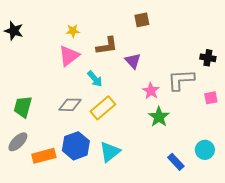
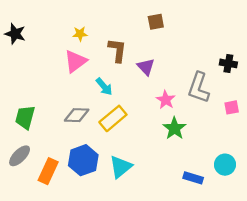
brown L-shape: (107, 46) -> (117, 50), turned -75
gray L-shape: (181, 80) -> (199, 88), turned -68
orange rectangle: (44, 156) -> (48, 171), turned -50
blue rectangle: (176, 162) -> (193, 178), turned -30

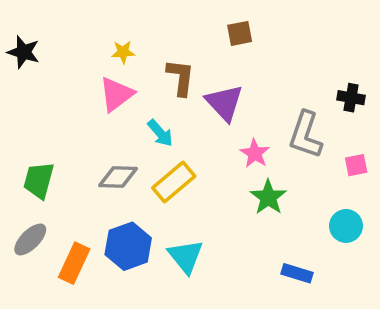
purple triangle: (146, 67) -> (224, 103), size x1.4
cyan circle: (225, 165) -> (346, 226), moved
cyan triangle: (121, 167) -> (186, 256), turned -30

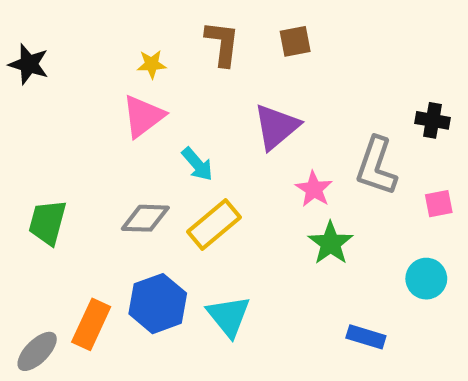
brown L-shape: (181, 77) -> (222, 43), moved
purple triangle: (224, 103) -> (276, 127), turned 33
gray ellipse: (30, 239) -> (37, 351), moved

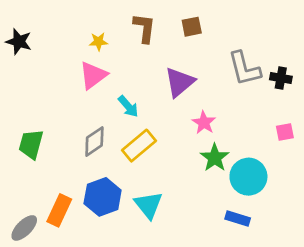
gray L-shape: (376, 166) -> (244, 69), moved, turned -33
gray diamond: (145, 218) -> (94, 141), turned -36
cyan circle: (426, 279) -> (248, 177), moved, size x1.4

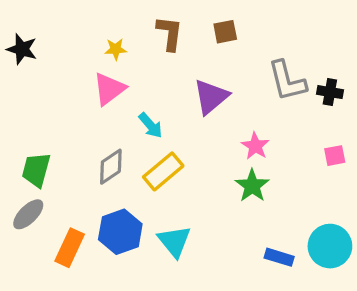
pink star: (204, 123) -> (255, 146), moved
cyan circle: (248, 177) -> (330, 246), moved
gray ellipse: (24, 228) -> (28, 214), moved

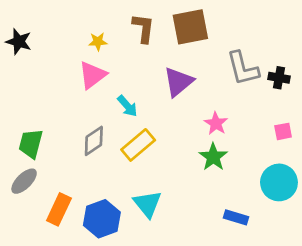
brown square: (225, 32) -> (190, 27), size x1.8
blue hexagon: (120, 232) -> (102, 219), moved
cyan circle: (330, 246) -> (279, 182), moved

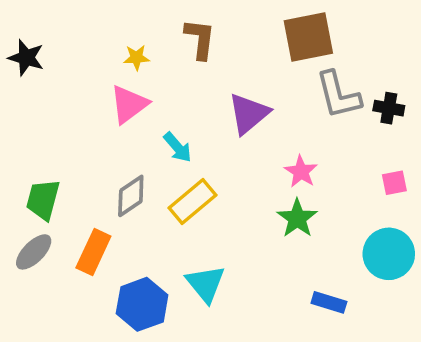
brown square: (190, 27) -> (308, 37), moved
orange rectangle: (59, 209) -> (93, 252), moved

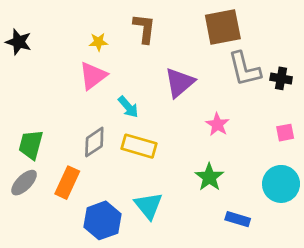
yellow rectangle: (193, 202) -> (139, 146), turned 56
green star: (297, 218) -> (209, 177), moved

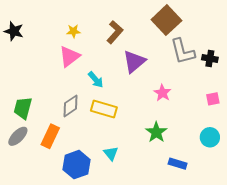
brown square: (223, 27) -> (166, 20), turned -32
brown L-shape: (144, 28) -> (115, 32), moved, turned 35
cyan circle: (281, 184) -> (210, 137), size x0.7
cyan triangle: (148, 206) -> (111, 153), size x0.7

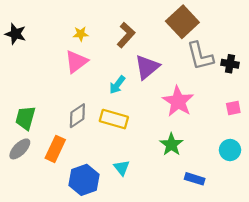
cyan arrow: (96, 80) -> (117, 85), moved, turned 78
pink star: (162, 93) -> (178, 101), size x1.6

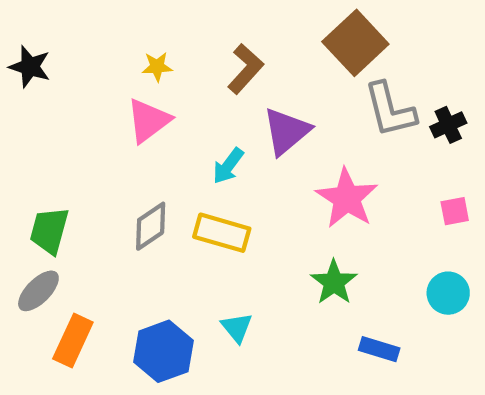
black cross: (230, 64) -> (448, 125), turned -35
orange rectangle: (55, 149) -> (73, 341), moved

